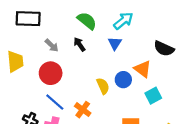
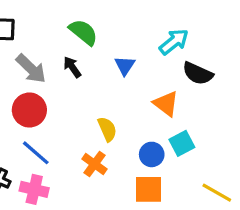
cyan arrow: (123, 21) -> (174, 42), moved
gray arrow: (52, 45) -> (31, 69), size x1.5
blue circle: (123, 80) -> (152, 154), moved
orange cross: (83, 110) -> (95, 164), moved

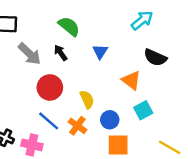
cyan arrow: (174, 42) -> (142, 20), moved
red circle: (29, 110) -> (50, 87), moved
blue line: (36, 153) -> (49, 121), moved
blue circle: (152, 154) -> (110, 120), moved

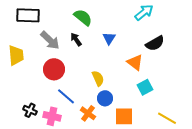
black semicircle: (155, 57) -> (155, 43), turned -54
red circle: (50, 87) -> (54, 69), moved
blue circle: (110, 120) -> (105, 98), moved
orange cross: (77, 126) -> (88, 113), moved

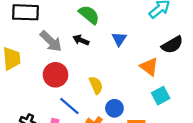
black arrow: (76, 39) -> (81, 40), turned -32
yellow semicircle: (98, 78) -> (96, 85), moved

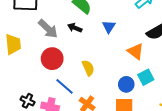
blue circle: (114, 108) -> (126, 84), moved

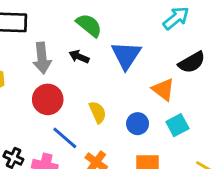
blue triangle: (109, 27) -> (126, 55), size x1.6
gray arrow: (48, 29) -> (42, 58), turned 40
blue circle: (126, 84) -> (138, 124), moved

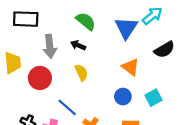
blue triangle: (126, 55) -> (126, 28), moved
orange triangle: (163, 89) -> (131, 67), moved
red circle: (48, 99) -> (40, 78), moved
yellow semicircle: (98, 112) -> (81, 73), moved

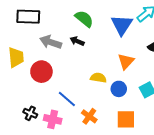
gray arrow: (50, 46) -> (51, 42), turned 115
orange triangle: (131, 67) -> (126, 61), turned 36
yellow semicircle: (81, 73) -> (98, 78), moved, turned -56

